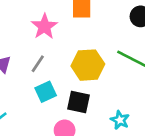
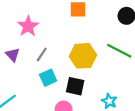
pink star: (44, 26) -> (28, 26), moved

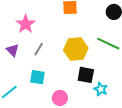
cyan square: (48, 78) -> (37, 77), moved, turned 35
black square: (75, 86) -> (86, 75), moved

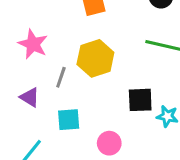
yellow hexagon: (76, 49) -> (95, 58), moved
purple triangle: (12, 50) -> (30, 97), moved

